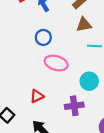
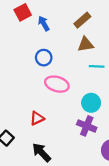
purple cross: (74, 106) -> (87, 126), moved, turned 30

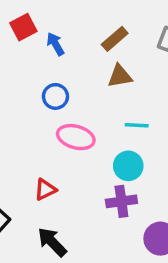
cyan line: (97, 66) -> (137, 125), moved
purple cross: (87, 126) -> (121, 201), turned -30

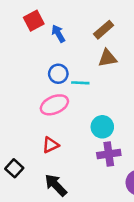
cyan line: (137, 125) -> (80, 83), moved
pink ellipse: (76, 137) -> (54, 105), moved, turned -40
cyan circle: (128, 166) -> (102, 127), moved

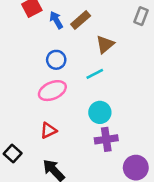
brown rectangle: (104, 30) -> (81, 20), moved
brown triangle: (108, 58) -> (105, 44), turned -30
cyan line: (80, 83) -> (95, 74), moved, turned -30

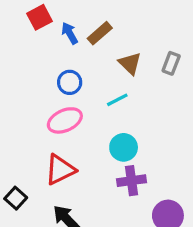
gray rectangle: (141, 16) -> (171, 63), moved
brown triangle: (105, 44) -> (130, 63), turned -36
red triangle: (49, 130) -> (60, 170), size x1.5

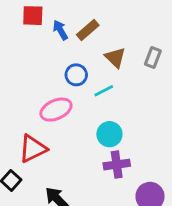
red square: (39, 17) -> (33, 16), turned 30
blue circle: (70, 82) -> (76, 75), moved
red triangle: (60, 170) -> (33, 149), moved

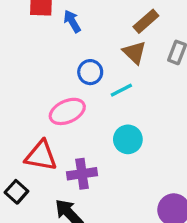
brown rectangle: (88, 30) -> (146, 21), moved
red triangle: (33, 149) -> (41, 156), turned 36
purple cross: (117, 165) -> (82, 174), moved

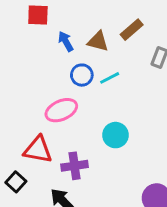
blue arrow: (72, 21) -> (66, 41), moved
brown triangle: (134, 52) -> (98, 41), moved, turned -30
cyan line: (121, 90) -> (110, 78), moved

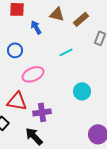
brown triangle: (98, 41) -> (57, 14), moved
blue circle: (82, 75) -> (15, 50), moved
cyan circle: (115, 135) -> (82, 91), moved

